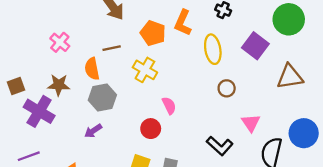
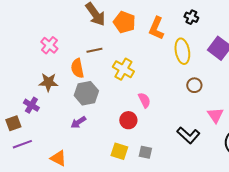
orange pentagon: (153, 33) -> (124, 22), moved
brown square: (16, 86) -> (13, 123), moved
purple cross: (39, 111) -> (31, 105), size x0.6

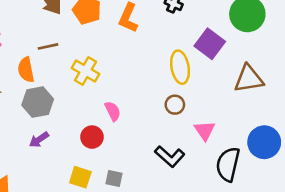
yellow ellipse: (182, 51) -> (180, 67), moved
brown circle: (194, 85) -> (175, 105), moved
purple arrow: (78, 122) -> (39, 140), moved

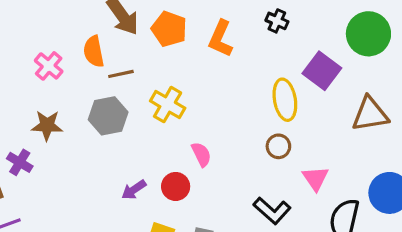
orange semicircle: (26, 70) -> (94, 51), moved
gray hexagon: (38, 102) -> (108, 116), moved
purple arrow: (39, 140) -> (134, 190), moved

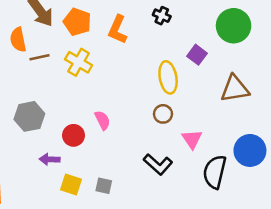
purple square: (322, 71) -> (197, 55), size x0.7
yellow cross: (168, 105) -> (79, 62), moved
gray hexagon: (108, 116) -> (29, 116), moved
red circle: (176, 186) -> (74, 135), moved
purple arrow: (134, 190) -> (50, 159), moved, turned 36

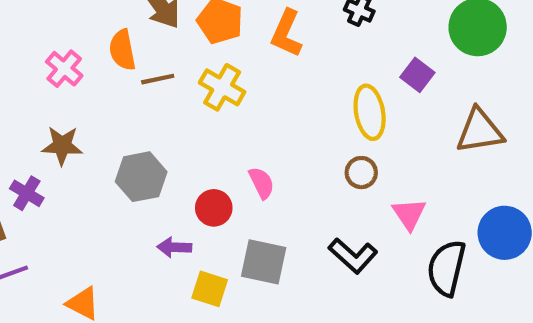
gray square: (104, 186) -> (264, 262), moved, size x1.6

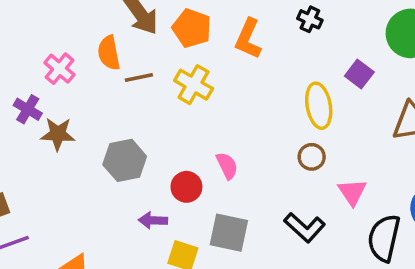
purple cross: (27, 193) -> (28, 109), moved

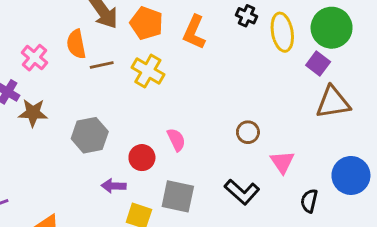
purple square: (359, 74) -> (318, 64), moved
yellow ellipse: (319, 106) -> (282, 32), moved
black semicircle: (384, 238) -> (309, 201), size x0.6

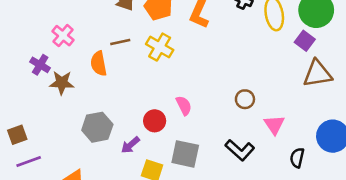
orange semicircle: (76, 44) -> (99, 64), moved
gray hexagon: (90, 135) -> (97, 127), moved
purple arrow: (114, 186) -> (130, 145), turned -42

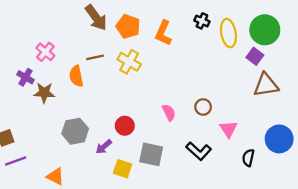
pink semicircle: (184, 106) -> (169, 112), moved

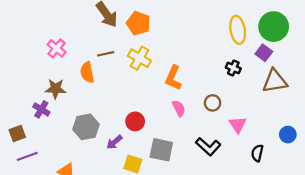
black cross: (202, 21) -> (233, 68), moved
orange L-shape: (163, 33) -> (173, 78), moved
purple cross: (25, 77) -> (41, 109), moved
blue circle: (279, 139) -> (288, 135), size x0.6

